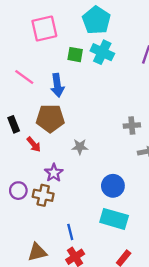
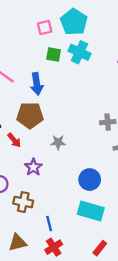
pink square: (44, 29) -> (45, 28), moved, size x0.6
brown cross: (43, 195) -> (23, 202), moved

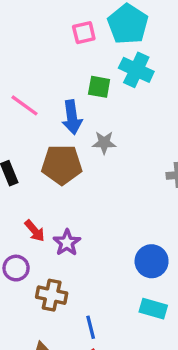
green square: (54, 55) -> (99, 87), moved
red arrow: (14, 140) -> (35, 231), moved
gray star: (58, 142) -> (104, 143), moved
cyan rectangle: (91, 211) -> (153, 309), size x0.7

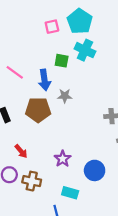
purple star: (67, 243) -> (63, 159), moved
brown cross: (52, 295) -> (32, 181), moved
cyan rectangle: (153, 309) -> (70, 193), moved

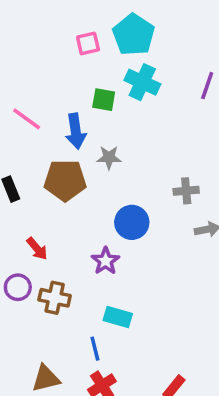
blue circle: (95, 170) -> (132, 222), moved

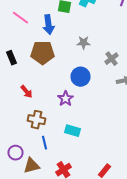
gray star: (109, 157) -> (84, 43), moved
gray cross: (186, 191) -> (112, 59), turned -32
purple circle: (18, 287) -> (16, 153), moved
blue line: (95, 349) -> (44, 143), moved

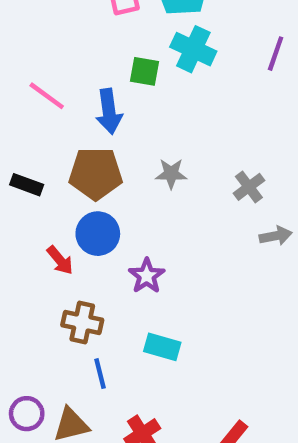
gray star: (84, 43) -> (171, 174), moved
black rectangle: (12, 58) -> (27, 185), turned -48
blue circle: (80, 77) -> (98, 234), moved
purple circle: (16, 153) -> (27, 414), moved

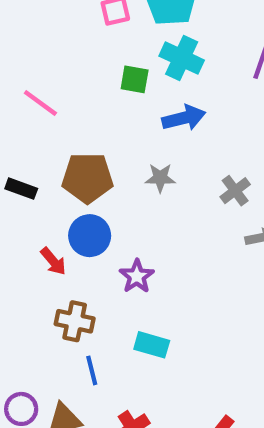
blue arrow: (109, 111) -> (184, 118), moved, turned -96

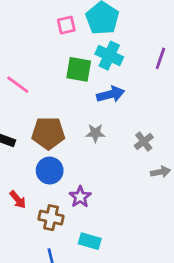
green square: (135, 79) -> (79, 69), size x1.4
red arrow: (53, 261) -> (18, 200), moved
brown cross: (75, 321) -> (51, 218), moved

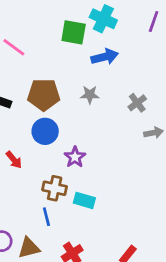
brown cross: (51, 218) -> (55, 188), moved

